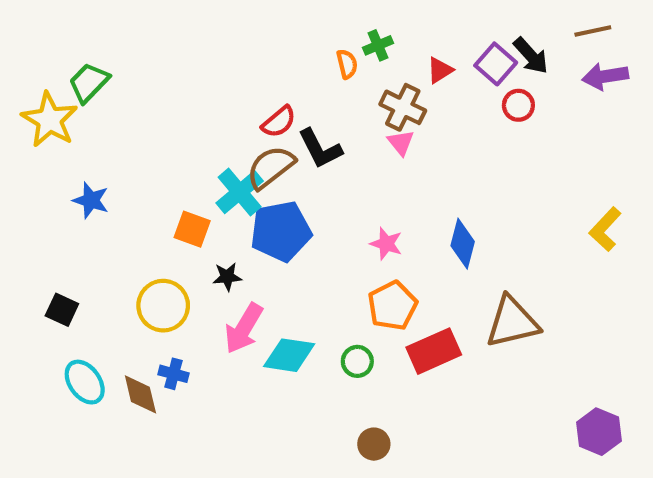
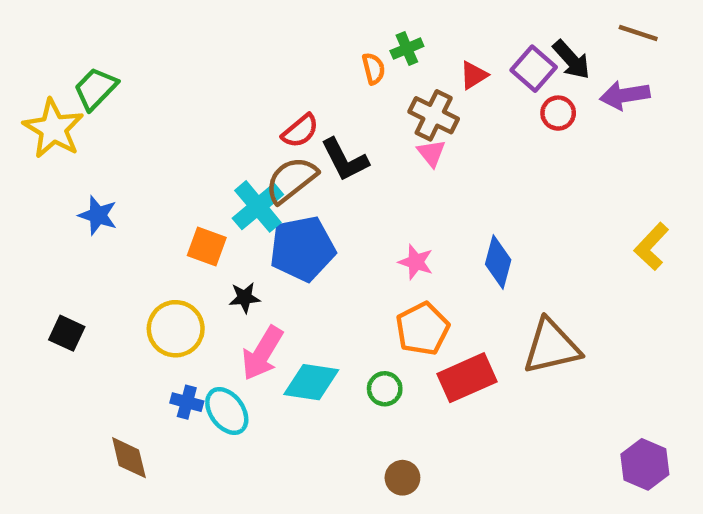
brown line: (593, 31) -> (638, 33), turned 30
purple arrow: (605, 76) -> (625, 95), moved
cyan ellipse: (85, 382) -> (227, 411), moved
brown diamond: (140, 394) -> (129, 458), moved

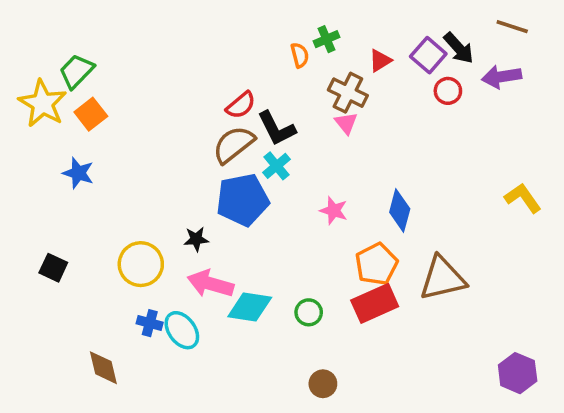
cyan cross: (258, 206) -> (277, 166), moved, size x0.7
orange square: (207, 246) -> (91, 114), moved, turned 32
yellow L-shape: (652, 246) -> (523, 198), turned 102
orange pentagon: (422, 329) -> (376, 264), moved
pink arrow: (262, 353) -> (210, 284), turned 75

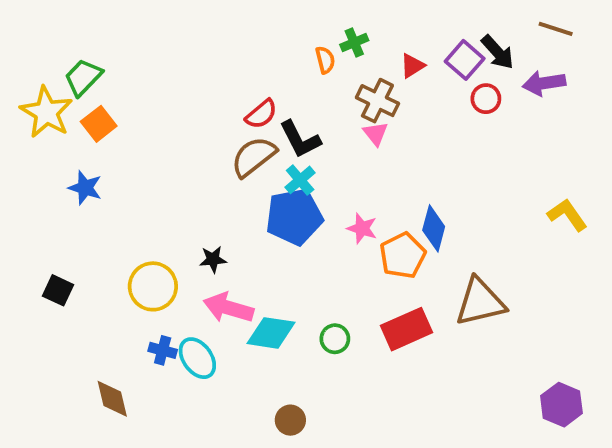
blue pentagon: (243, 200) -> (294, 217), moved
orange pentagon: (376, 264) -> (403, 255), moved
brown circle: (323, 384) -> (290, 420), moved

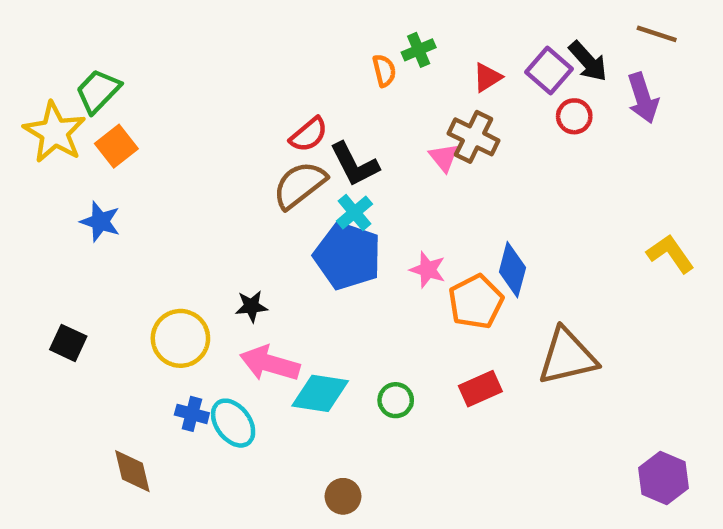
purple arrow: (544, 83) -> (643, 98), turned -99
brown cross: (377, 101) -> (473, 137), moved
blue pentagon: (294, 217) -> (348, 256), turned 30
red rectangle: (407, 329) -> (480, 389), size x0.7

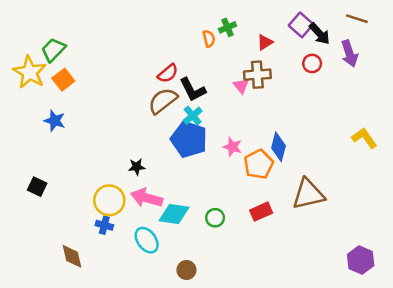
purple square: (549, 70) -> (301, 25), moved
brown cross: (473, 137) -> (257, 75), turned -30
yellow circle: (180, 338) -> (109, 200), moved
cyan ellipse: (233, 423) -> (147, 240), moved

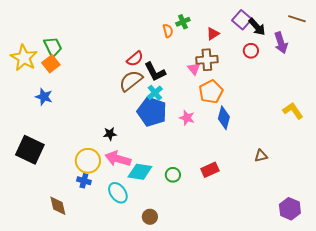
brown line: (357, 19) -> (297, 19), moved
green trapezoid: (53, 50) -> (53, 47), moved, turned 110
orange pentagon: (259, 164) -> (211, 92), moved
black square: (37, 187) -> (30, 150), size x1.8
brown triangle: (308, 194) -> (261, 156), moved, size x0.5

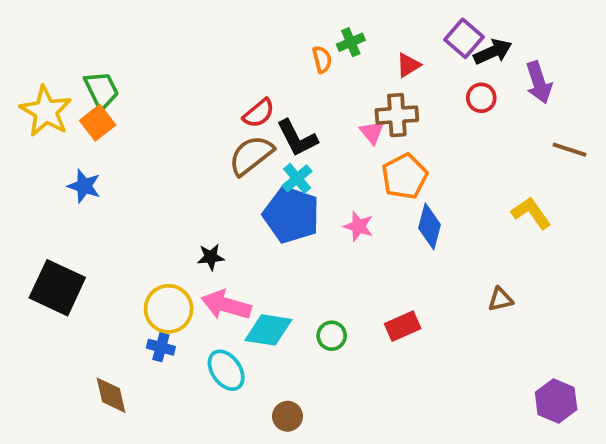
brown line: (297, 19) -> (570, 150), moved
black arrow: (257, 27) -> (493, 52), turned -72
yellow L-shape: (293, 111) -> (531, 213), moved

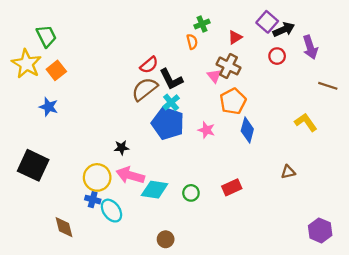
orange semicircle: (322, 59) -> (192, 42), moved
green trapezoid: (101, 90) -> (46, 36), moved
brown cross: (397, 115) -> (229, 66), turned 30
cyan ellipse: (226, 370) -> (111, 211), moved

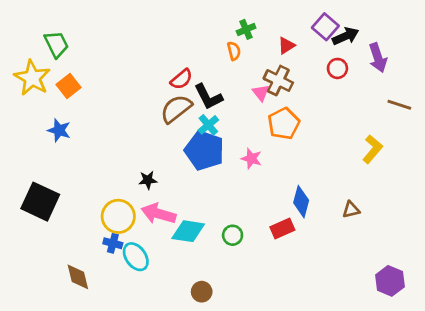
yellow L-shape: (306, 122) -> (372, 149), turned 75
blue diamond: (247, 130) -> (301, 202), moved

